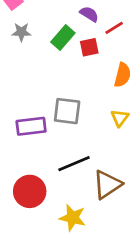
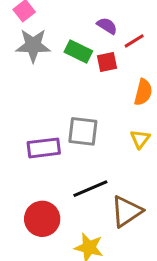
gray star: (21, 32) -> (33, 45), size x1.6
green rectangle: (63, 38) -> (78, 51), turned 75

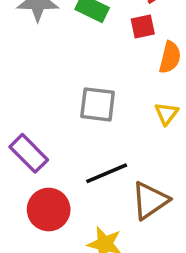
red square: (107, 62) -> (143, 27), moved
purple rectangle: (44, 148) -> (29, 153), moved, turned 52

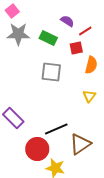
gray square: (98, 104) -> (51, 72), moved
red circle: (49, 210) -> (37, 149), moved

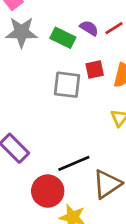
purple semicircle: (67, 21) -> (89, 28), moved
red square: (76, 48) -> (95, 69), moved

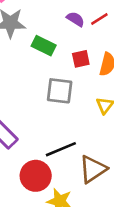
green rectangle: (63, 38) -> (44, 46), moved
gray square: (67, 85) -> (60, 91), moved

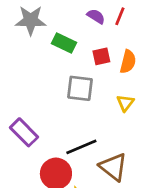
red line: (99, 19) -> (120, 16), turned -36
brown triangle: (93, 169) -> (113, 167), turned -48

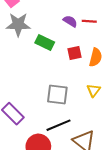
red line: (120, 16) -> (89, 21), turned 72
gray square: (80, 88) -> (57, 94), moved

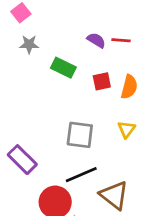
gray star: (18, 24) -> (29, 44), size x0.6

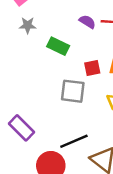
red square: (102, 81) -> (92, 68), moved
gray square: (80, 135) -> (73, 91), moved

